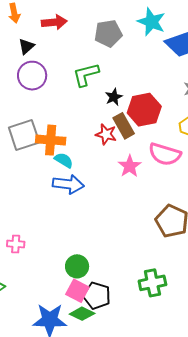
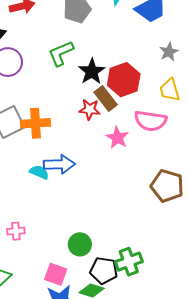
black star: (114, 97) -> (92, 71), size x1.5
cyan semicircle: (64, 160) -> (39, 172), moved
green cross: (152, 283) -> (129, 262), moved
pink square: (77, 291) -> (56, 274), moved

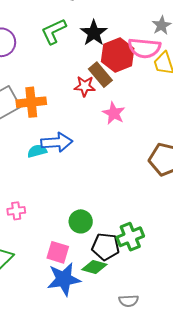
black star: (92, 71) -> (94, 33), moved
pink semicircle: (151, 121) -> (144, 48), moved
cyan semicircle: (39, 172) -> (37, 151), turned -36

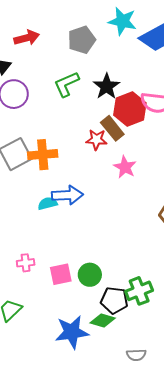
pink square: (58, 252) -> (61, 274), moved, turned -30

